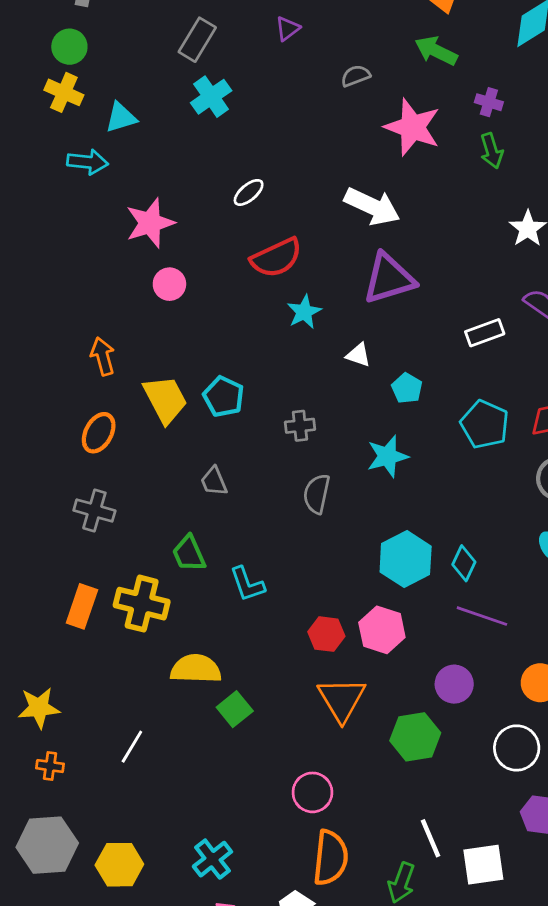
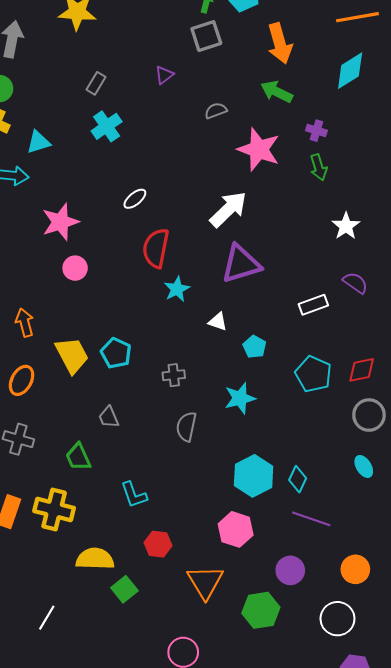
gray rectangle: (197, 40) -> (96, 83), size x0.7
white arrow: (372, 206) -> (228, 209), turned -69
red semicircle: (276, 258) -> (156, 248), turned 126
green trapezoid: (189, 554) -> (78, 457), moved
red hexagon: (326, 634) -> (158, 544), moved

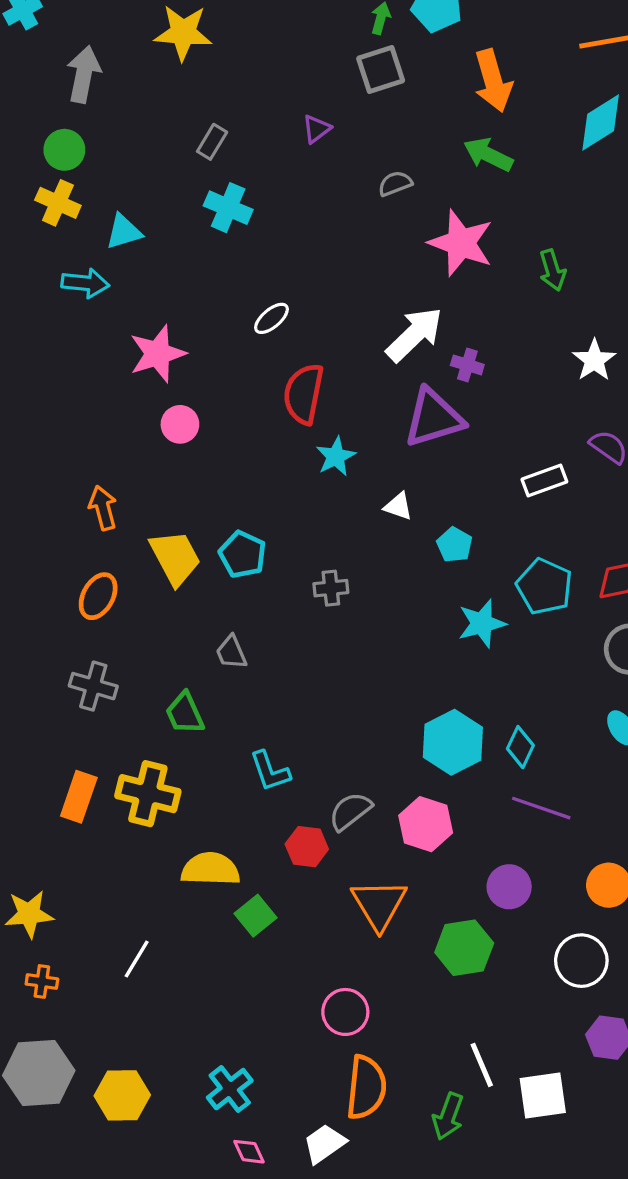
cyan cross: (107, 126) -> (228, 208), turned -32
purple cross: (316, 131) -> (467, 365), moved
cyan star: (240, 398) -> (482, 623), moved
gray semicircle: (186, 427) -> (350, 811), moved, turned 40

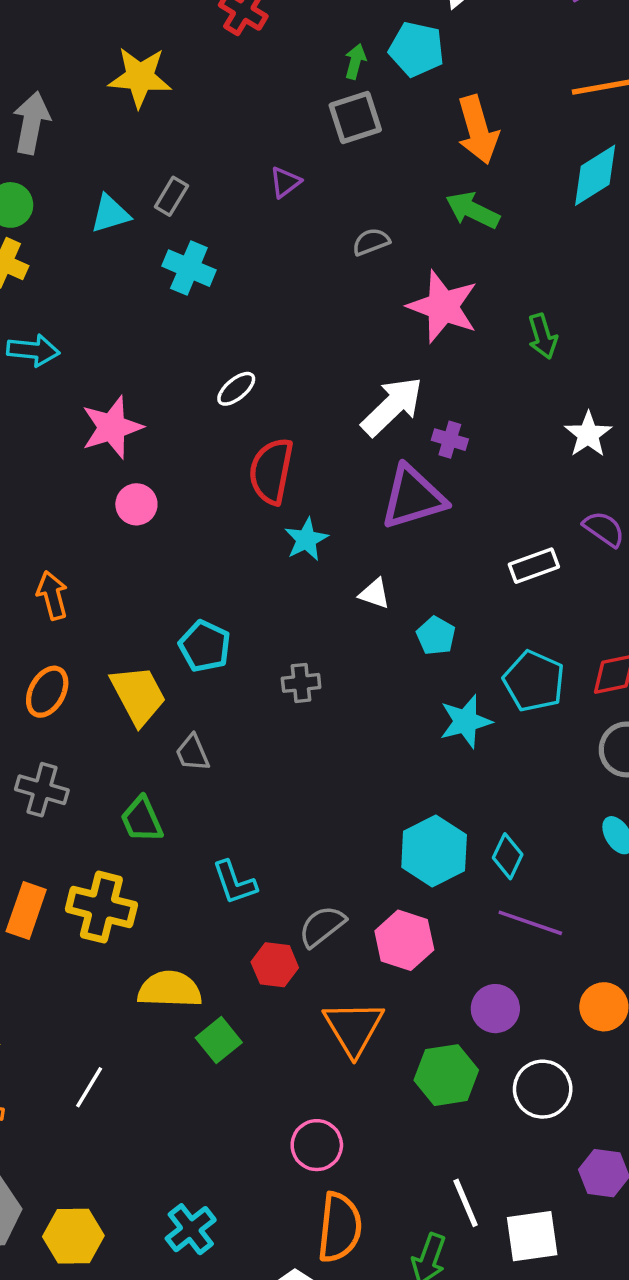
cyan triangle: (124, 232) -> (110, 214), moved
yellow trapezoid: (175, 558) -> (138, 695), moved
white circle: (581, 961) -> (543, 1089), moved

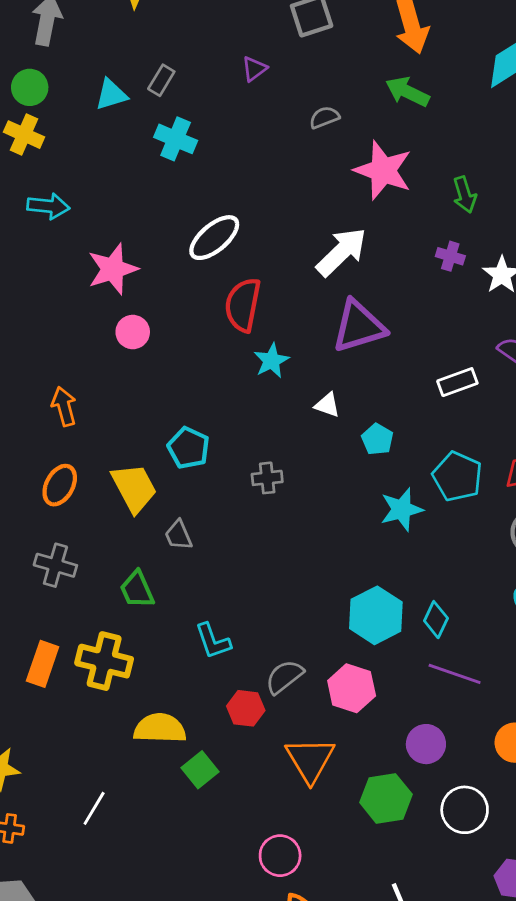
white ellipse: (236, 389) -> (214, 238), size x1.6
purple cross: (450, 440) -> (450, 256), moved

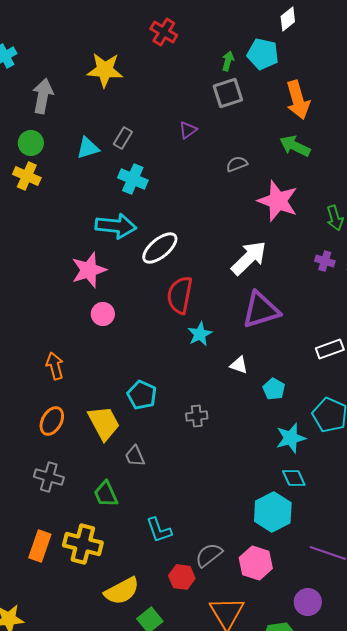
cyan arrow: (48, 206) -> (116, 226), moved, size x1.4
cyan diamond: (436, 620) -> (294, 478), moved, turned -50
yellow semicircle: (160, 728) -> (122, 591), turned 150

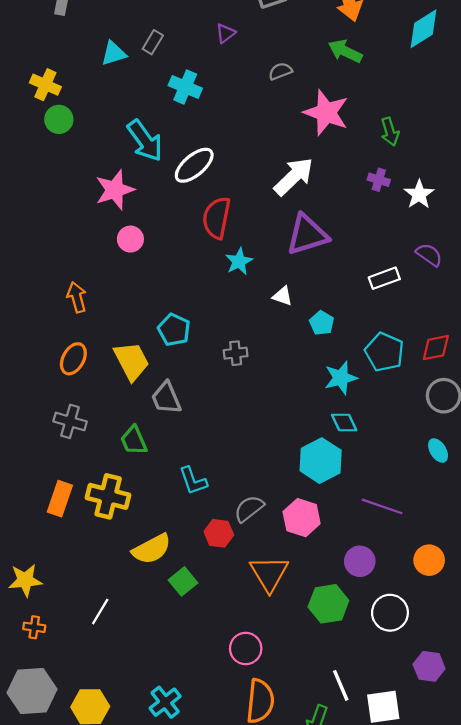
green circle: (31, 143) -> (59, 119), moved
cyan cross: (133, 179) -> (185, 87), moved
cyan arrow: (116, 226) -> (145, 141), turned 48
gray trapezoid: (135, 456) -> (166, 398), size x1.4

